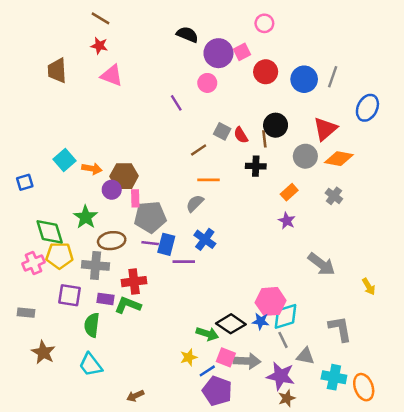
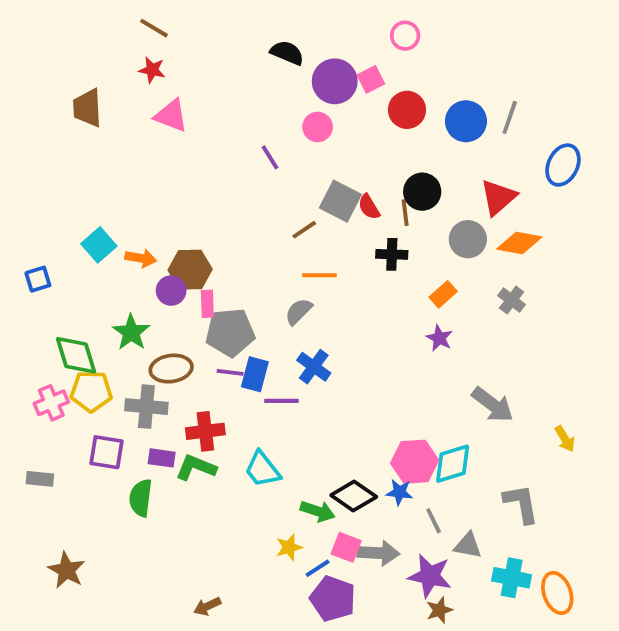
gray square: (222, 131) -> (340, 201), size x1.5
cyan diamond: (285, 316) -> (453, 464), moved
brown star: (43, 352) -> (66, 570), moved
cyan trapezoid: (91, 365) -> (262, 469), moved

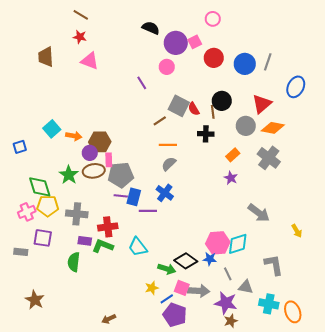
gray cross: (512, 300) -> (269, 158), size x1.6
gray semicircle: (299, 311) -> (169, 164), moved
brown ellipse: (171, 369) -> (94, 171), moved
purple square: (106, 452) -> (43, 238), moved

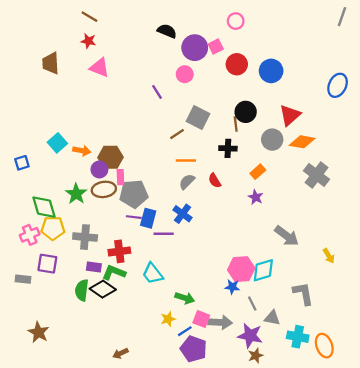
gray line: (268, 62) -> (342, 17), moved
blue ellipse: (296, 87) -> (338, 85), moved
red semicircle: (194, 109) -> (215, 181), moved
gray cross: (269, 158) -> (317, 175), moved
black diamond: (186, 261) -> (103, 289), moved

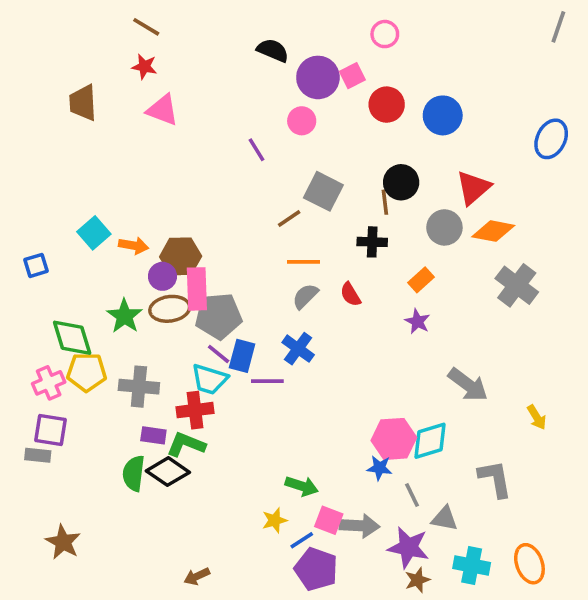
pink rectangle: (120, 177) -> (197, 289), size x1.6
purple line: (134, 217) -> (219, 354), turned 32
purple square: (47, 264) -> (50, 430), moved
cyan trapezoid: (153, 274) -> (209, 379), moved, turned -35
cyan cross: (298, 337) -> (472, 566), moved

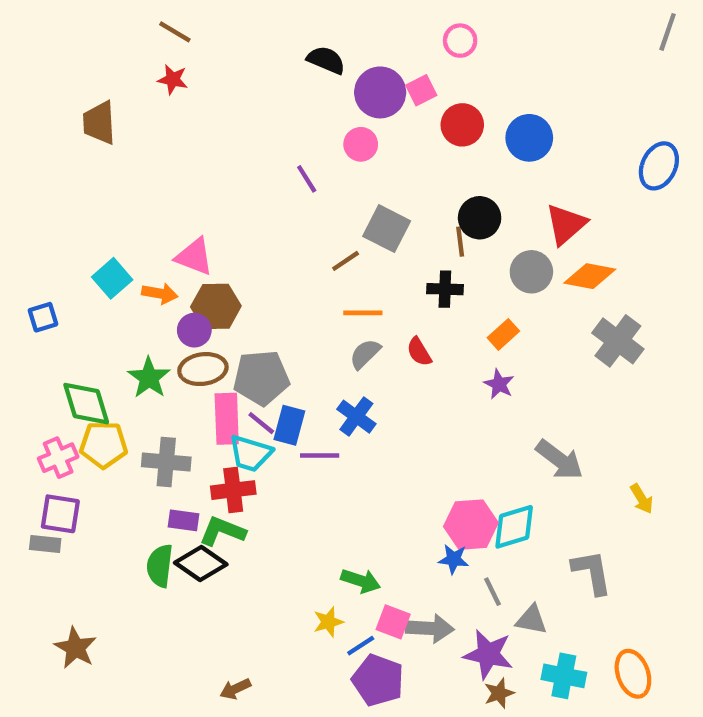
pink triangle: (162, 110) -> (194, 257), moved
pink rectangle: (197, 289) -> (227, 419), moved

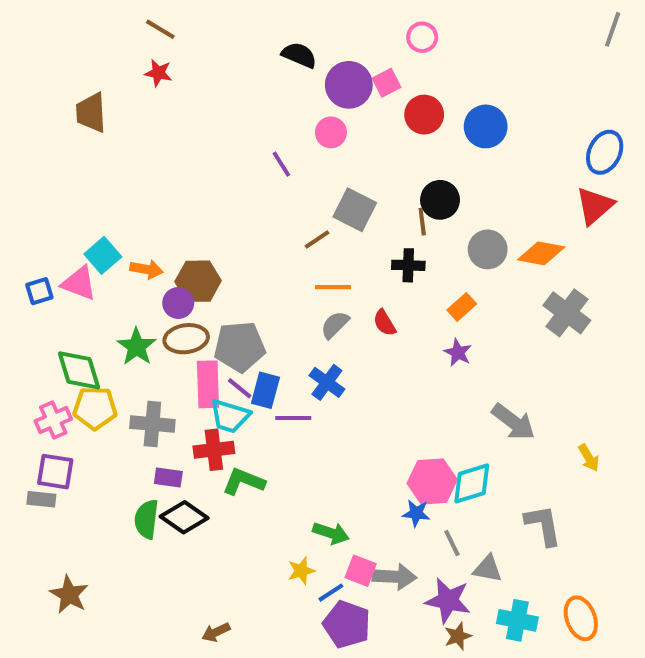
red triangle: (566, 224) -> (595, 206), moved
pink triangle: (194, 257) -> (79, 283), moved
green L-shape: (222, 531) -> (244, 481), moved

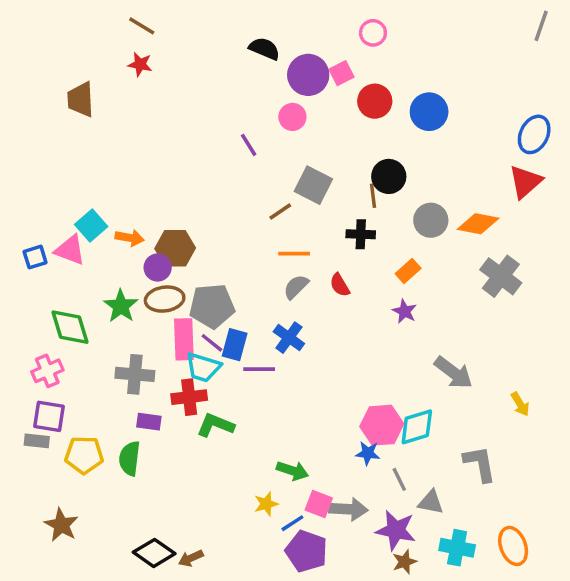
yellow pentagon: (95, 408) -> (84, 455), moved
black diamond: (184, 517) -> (154, 553), moved

